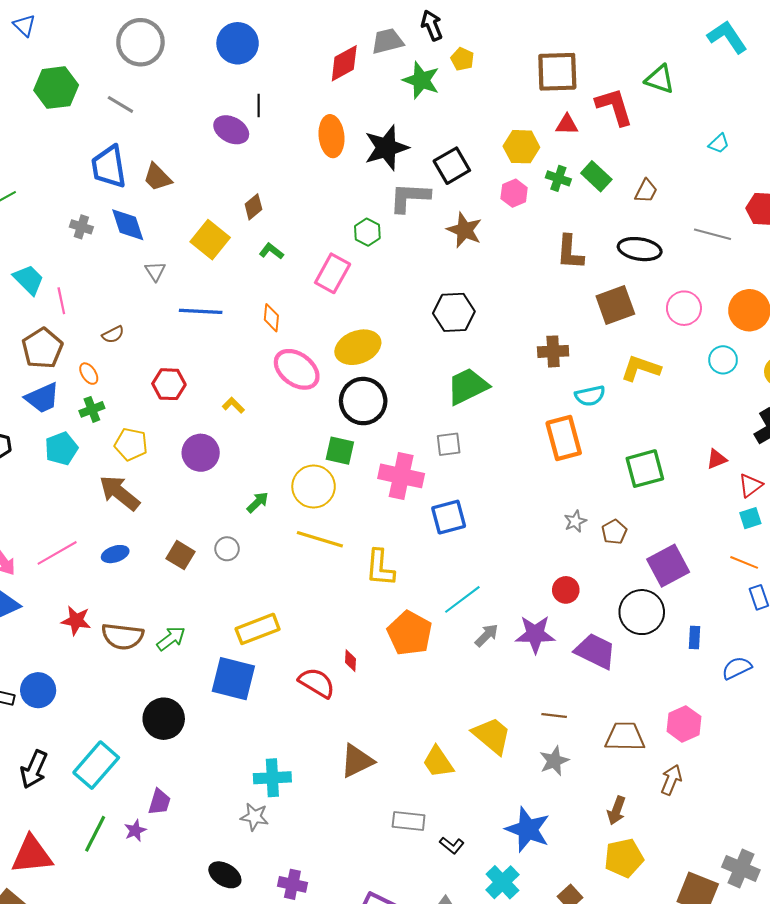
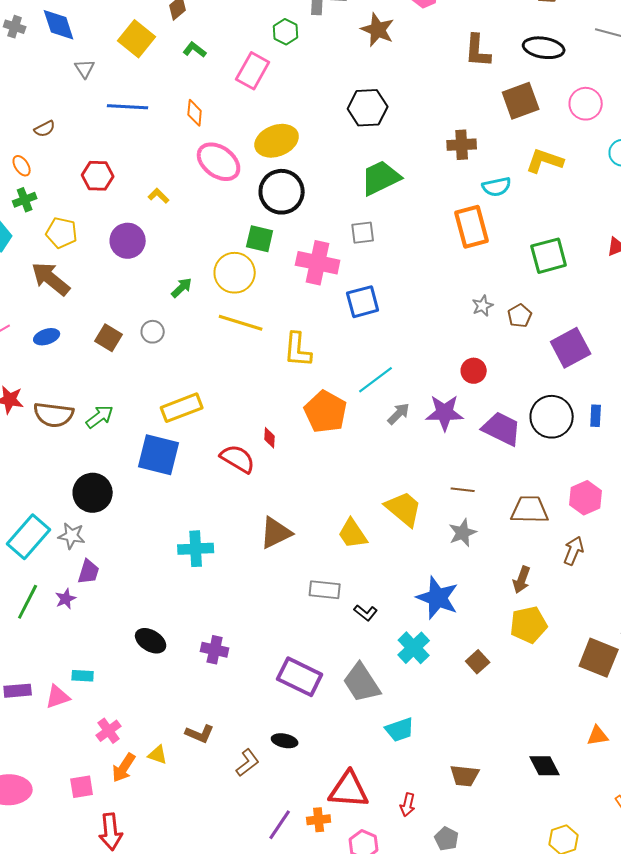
black circle: (642, 612) -> (552, 417), moved
gray star: (254, 817) -> (72, 536), moved

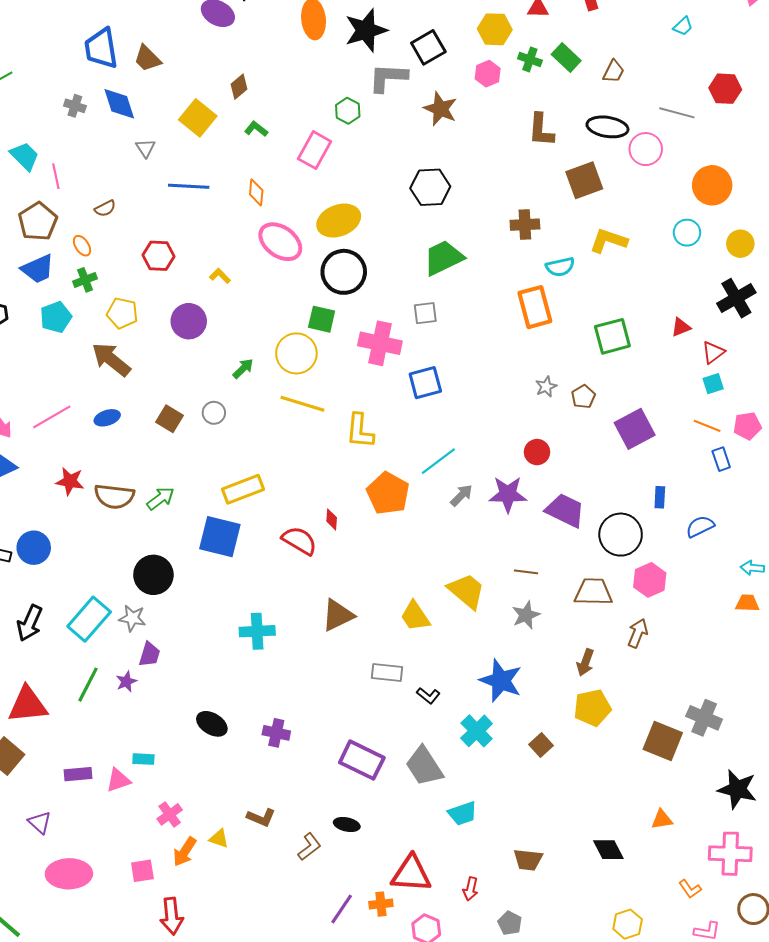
pink circle: (586, 104) -> (646, 149), moved
black circle: (552, 417) -> (621, 535), moved

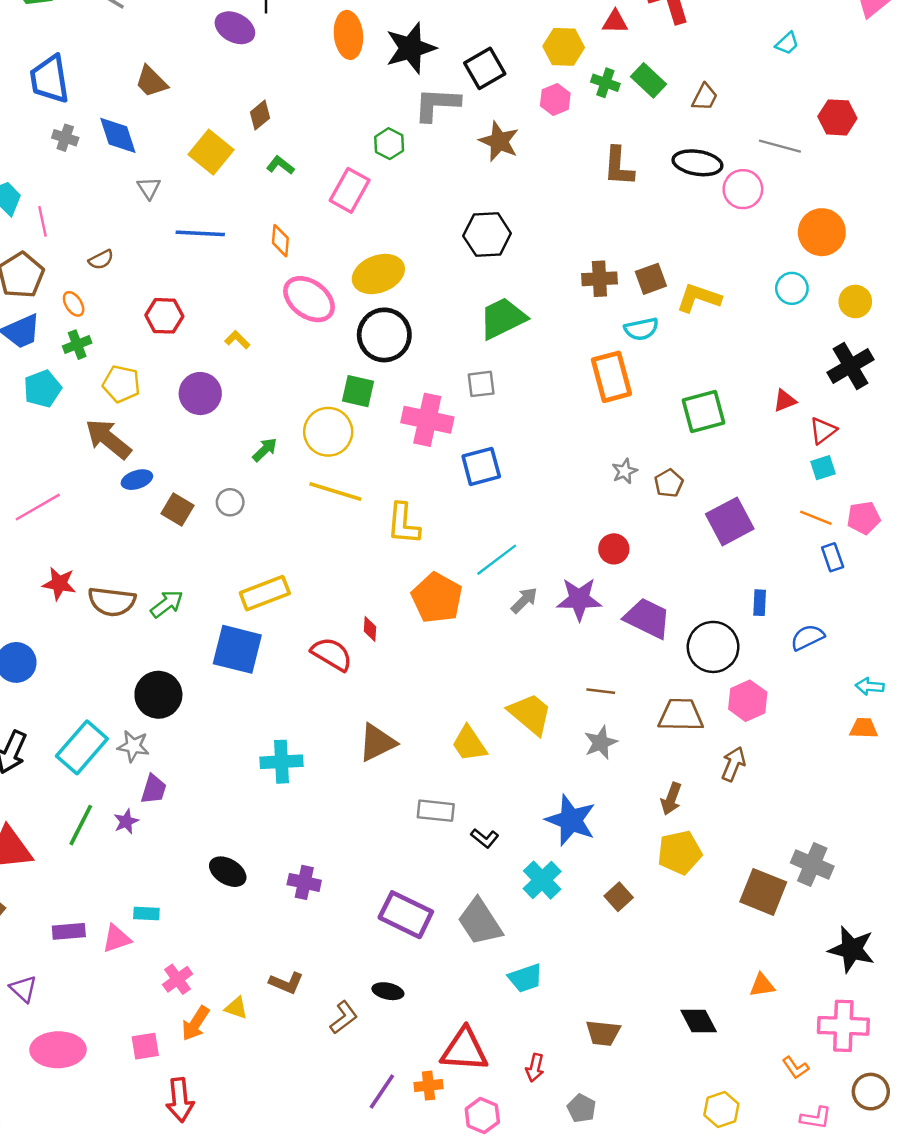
blue trapezoid: (101, 48) -> (50, 79), moved
brown square: (584, 180) -> (651, 279), moved, size x0.7
blue ellipse: (107, 418) -> (137, 480), moved

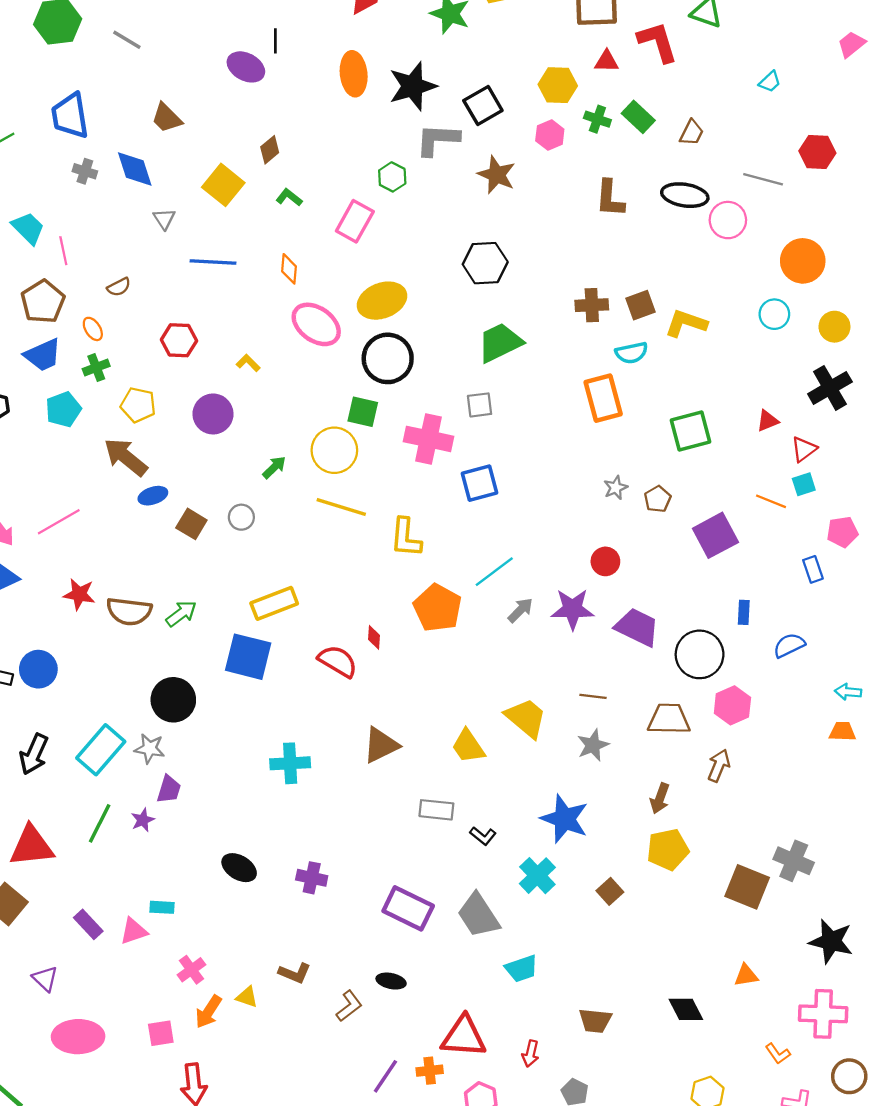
orange line: (816, 518) -> (771, 501), moved
purple rectangle: (69, 931) -> (88, 924), turned 52

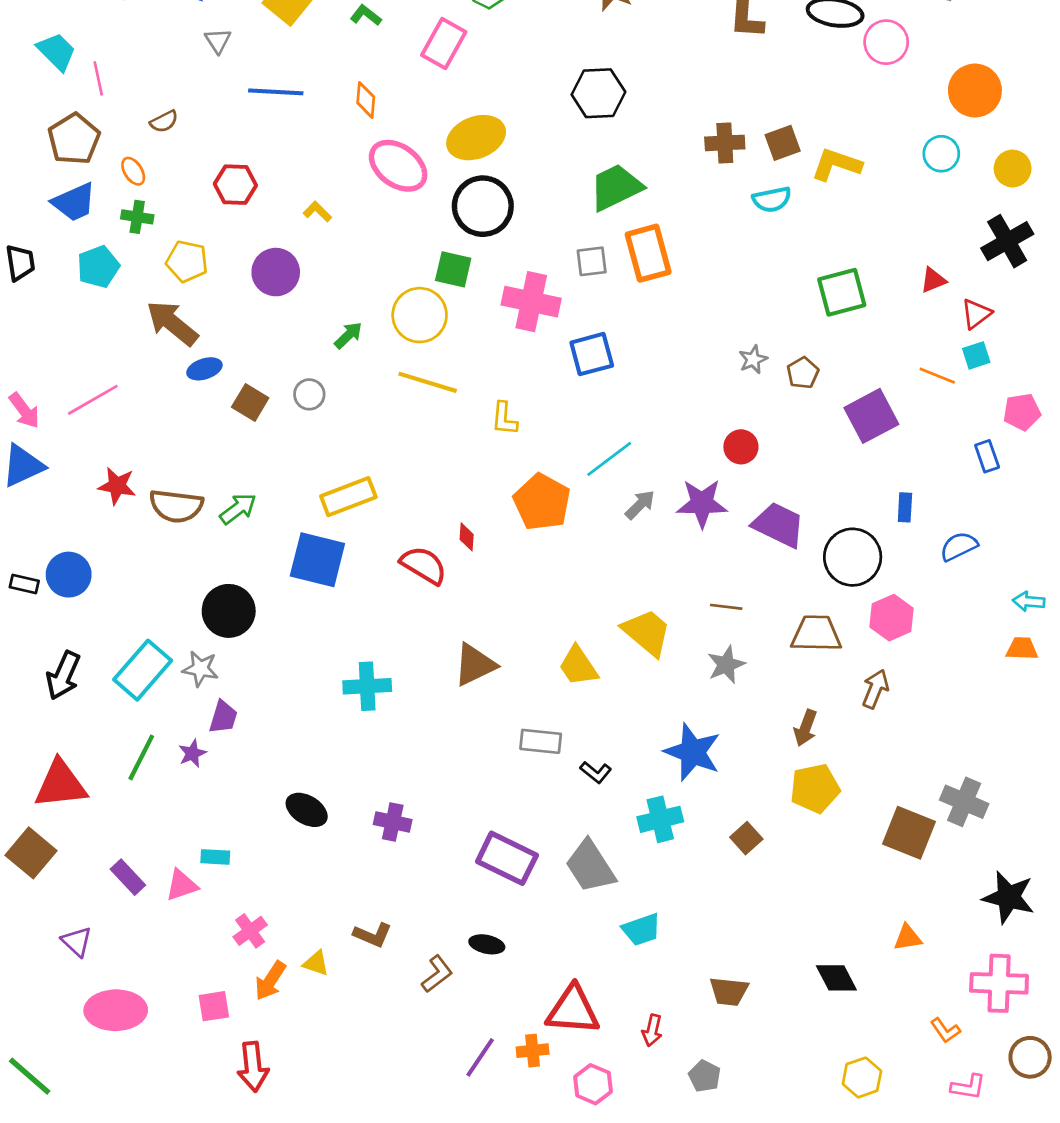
green cross: (96, 367) -> (137, 217), turned 30
orange rectangle: (603, 398) -> (648, 253), moved
yellow L-shape: (406, 538) -> (504, 419), size x0.7
cyan cross: (537, 876) -> (660, 819), turned 30

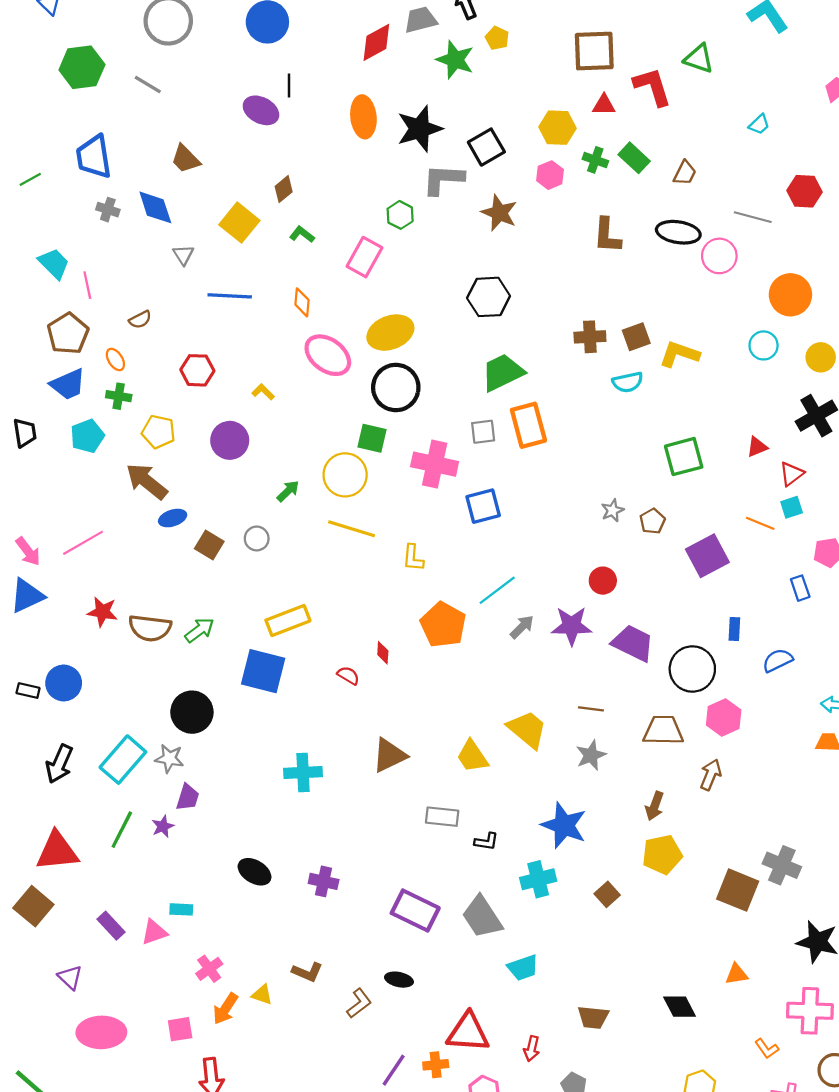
red semicircle: (424, 565) -> (348, 675), size x0.6
black L-shape: (596, 772) -> (486, 842), turned -30

